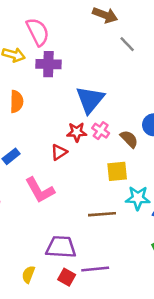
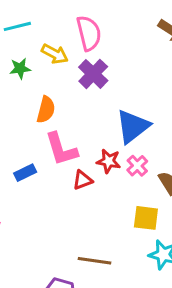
purple cross: (48, 64) -> (93, 74), turned 30
pink L-shape: (40, 190) -> (61, 149), moved
brown line: (102, 214) -> (94, 261), moved

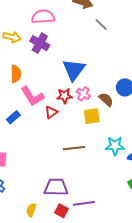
pink semicircle: (89, 33) -> (43, 17), moved, turned -65
yellow square: (146, 218) -> (92, 116), moved
brown line: (94, 261) -> (74, 148), moved

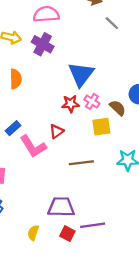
pink L-shape: (32, 96) -> (33, 146), moved
red triangle: (51, 112) -> (56, 131), moved

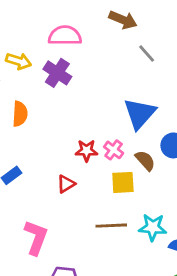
blue triangle: (81, 74) -> (140, 114), moved
pink L-shape: (33, 146) -> (36, 237), moved, turned -132
brown line: (81, 163) -> (111, 226), moved

